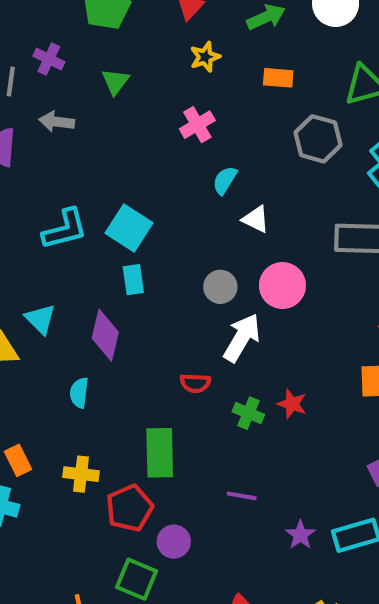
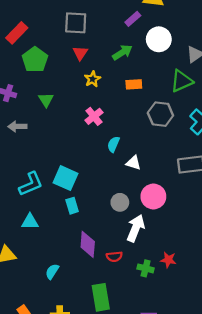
cyan triangle: (40, 319) -> (30, 222), moved, turned -36
purple diamond: (105, 335) -> (88, 244), moved
cyan semicircle: (79, 393) -> (52, 271), turned 35

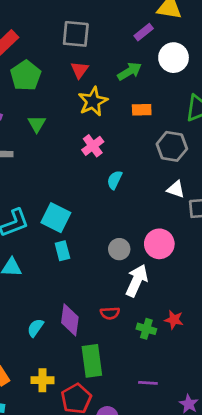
yellow star: (93, 79) -> (93, 101), size x1.5
white triangle: (133, 163) -> (176, 189), moved
purple diamond: (88, 244) -> (70, 320), moved

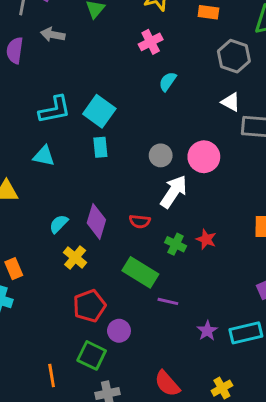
green rectangle: (92, 361) -> (140, 272), moved, turned -60
yellow cross: (42, 380) -> (75, 257), moved, turned 30

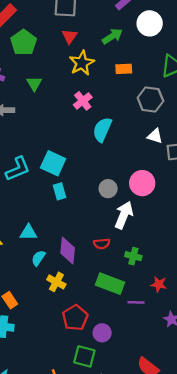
cyan semicircle: (168, 82) -> (102, 130), size x1.5
cyan triangle: (44, 156) -> (29, 232), moved
red star: (206, 239) -> (159, 284), moved

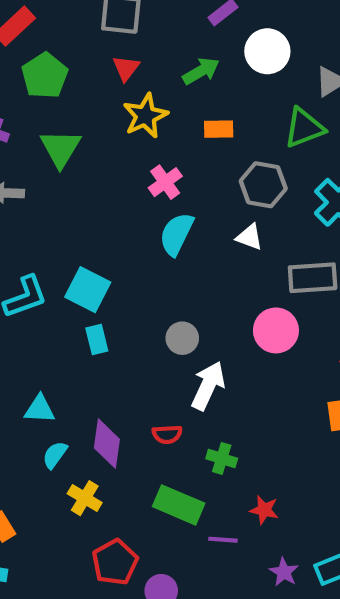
green triangle: (34, 84) -> (60, 148), size x1.5
pink cross: (83, 101) -> (165, 182), moved
white triangle: (155, 136) -> (249, 237), moved
pink circle: (142, 183) -> (276, 330), moved

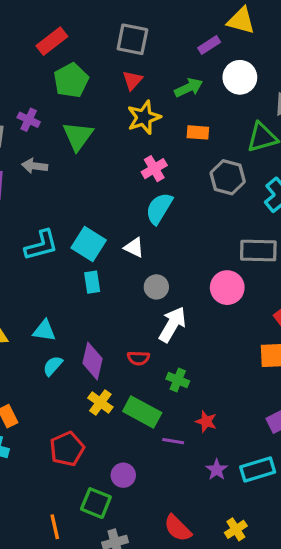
white triangle: (249, 237) -> (134, 247), moved
yellow cross: (85, 498) -> (100, 403), moved
red pentagon: (115, 562) -> (67, 449), moved

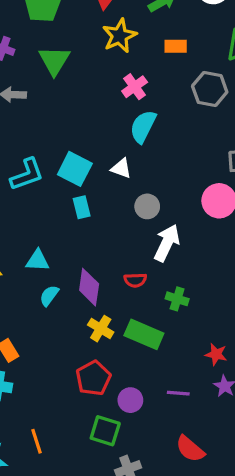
red star: (206, 422) -> (216, 354), moved
purple line: (173, 441) -> (178, 393), moved
red pentagon: (67, 449) -> (93, 378), moved
orange line: (55, 527) -> (37, 441), moved

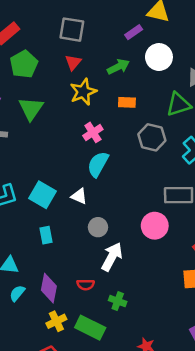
cyan rectangle: (82, 207) -> (46, 235), moved
yellow cross: (101, 329) -> (56, 321), turned 30

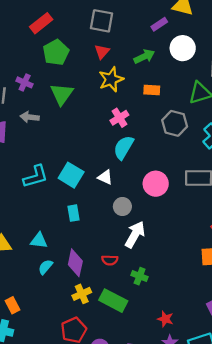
pink circle: (155, 226) -> (156, 184), moved

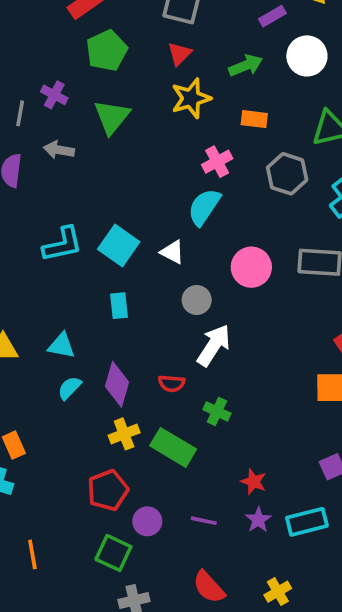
pink cross: (119, 118) -> (217, 162), moved

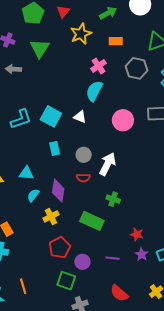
red triangle: (179, 54) -> (63, 12), moved
gray circle: (197, 300) -> (84, 155), moved
red semicircle: (172, 383) -> (83, 178), moved
yellow cross: (124, 434) -> (51, 216), moved

